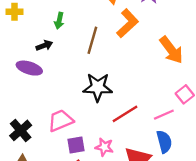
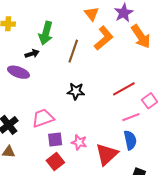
green arrow: (59, 21) -> (46, 33), size x1.6
orange arrow: (171, 50) -> (141, 36), moved
black star: (98, 87) -> (76, 91), size x0.7
red line: (125, 114) -> (124, 89), moved

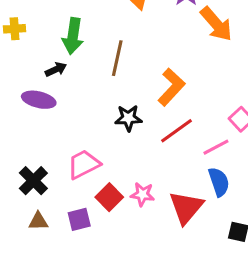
orange L-shape: (104, 38) -> (171, 87), moved
red line: (124, 89) -> (177, 131), moved
purple square: (55, 139) -> (79, 219), moved
red square: (55, 162) -> (109, 197), moved

